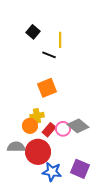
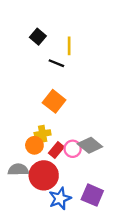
orange square: (47, 88) -> (54, 101), turned -30
blue star: (52, 172) -> (60, 199), turned -30

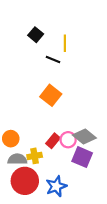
yellow cross: (43, 134) -> (35, 156), moved
orange circle: (34, 145) -> (11, 139), moved
red circle: (44, 175) -> (25, 181), moved
purple square: (92, 195) -> (82, 157), moved

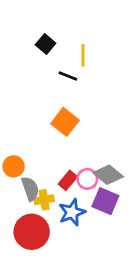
orange circle: (11, 139) -> (14, 166), moved
gray semicircle: (17, 159) -> (30, 189), moved, turned 72
blue star: (56, 186) -> (72, 212), moved

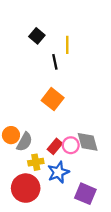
black line: (68, 76) -> (55, 62), turned 56
gray diamond: (108, 175) -> (88, 142), turned 35
gray semicircle: (30, 189) -> (25, 142), moved, turned 48
purple square: (105, 201) -> (85, 194), moved

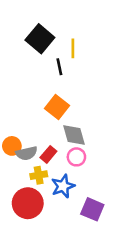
black square: (37, 36) -> (40, 39), size x1.6
gray semicircle: (25, 142) -> (26, 153), turned 48
gray diamond: (88, 142) -> (74, 135), moved
red rectangle: (55, 146) -> (48, 154), moved

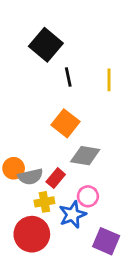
yellow line: (73, 48) -> (109, 80), moved
gray diamond: (74, 135) -> (85, 156), turned -65
pink circle: (76, 157) -> (88, 196), moved

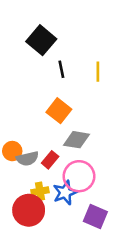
pink circle: (88, 196) -> (79, 176), size x1.6
yellow cross: (44, 202) -> (40, 191), moved

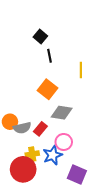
black square: (41, 40) -> (40, 36), moved, size x0.6
yellow line: (98, 72) -> (81, 70), moved
pink circle: (79, 176) -> (64, 142), size x0.7

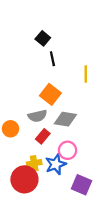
gray semicircle: (22, 128) -> (37, 116), moved

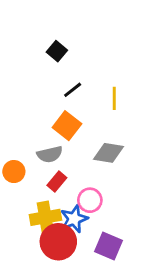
black line: (52, 59) -> (73, 90), moved, turned 64
gray diamond: (65, 119) -> (108, 153), moved
yellow cross: (34, 163) -> (45, 217), size x1.5
red circle: (24, 179) -> (58, 242), moved

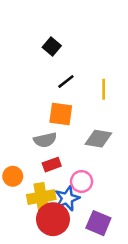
orange square: (67, 126) -> (61, 114), turned -30
orange circle: (14, 172) -> (13, 176), moved
red rectangle: (57, 182) -> (52, 165), turned 30

